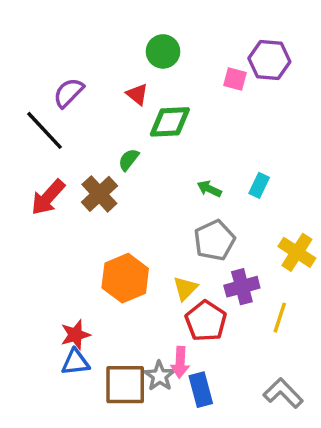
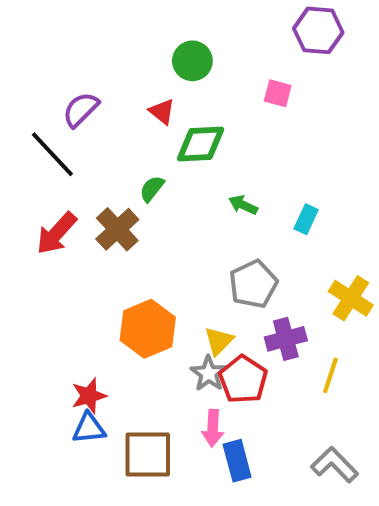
purple hexagon: (269, 60) -> (318, 30), moved
green arrow: (209, 189) -> (243, 205), moved
gray star: (160, 376) -> (209, 373), moved

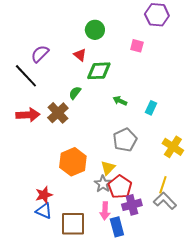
red arrow: (56, 233) -> (28, 115), turned -135
purple cross: (286, 339) -> (132, 205), moved
blue triangle: (89, 428) -> (44, 211), turned 30
gray L-shape: (334, 465) -> (165, 201), moved

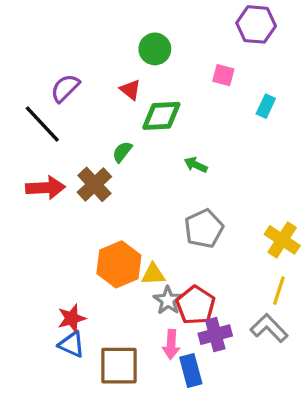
cyan rectangle: (151, 108) -> (266, 106), moved
yellow triangle: (108, 168) -> (153, 274), moved, turned 42
yellow line: (163, 185) -> (279, 291), moved

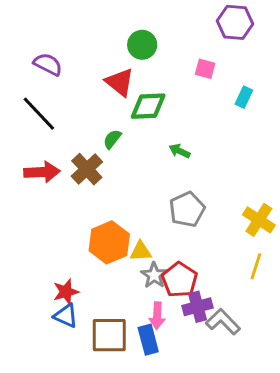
purple semicircle: (65, 88) -> (48, 64), moved, turned 72
red triangle: (130, 90) -> (120, 82), size x1.5
gray L-shape: (269, 328) -> (223, 322), moved
blue rectangle: (191, 371) -> (148, 340), moved

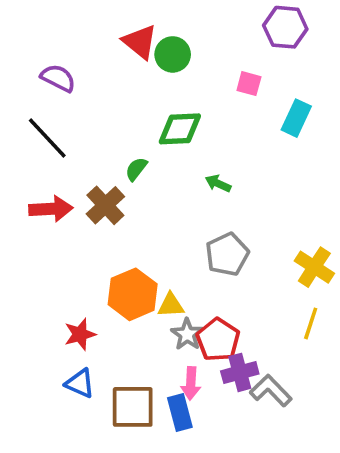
red triangle: (120, 82) -> (140, 42), moved
cyan rectangle: (244, 97) -> (296, 118), size x1.4
red star: (66, 292) -> (80, 334), moved

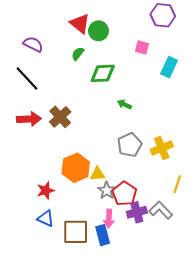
green semicircle: (136, 169) -> (78, 54), moved
yellow cross: (314, 267) -> (162, 148), moved, turned 35
gray L-shape: (271, 391) -> (161, 210), moved

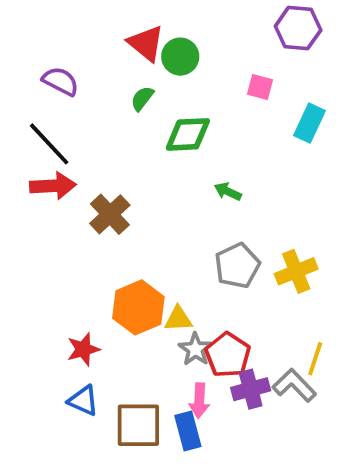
red arrow: (29, 119) -> (53, 186), moved
yellow line: (177, 184) -> (315, 359), moved

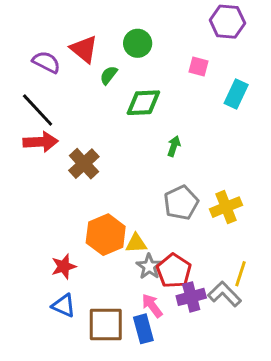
red triangle: (146, 43) -> (84, 49), moved
green arrow: (228, 191) -> (174, 146), turned 84
pink arrow: (199, 401) -> (152, 306), turned 140

